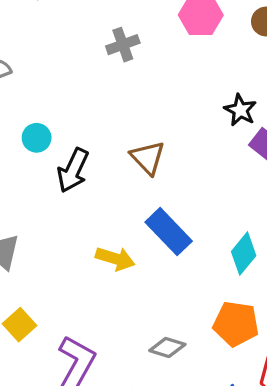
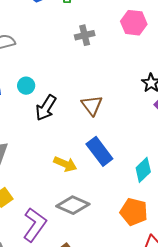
gray diamond: (167, 347) -> (73, 205), moved, size x1.5

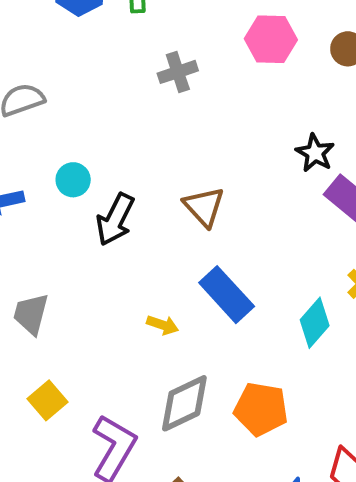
yellow arrow: (65, 164) -> (163, 325), size x0.7
gray diamond: (73, 205) -> (184, 403), turned -44
orange pentagon: (134, 212) -> (261, 409), moved

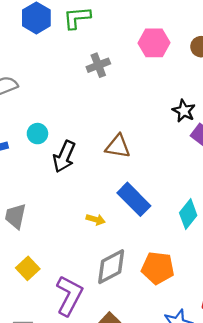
brown triangle: (204, 207) -> (118, 146), turned -36

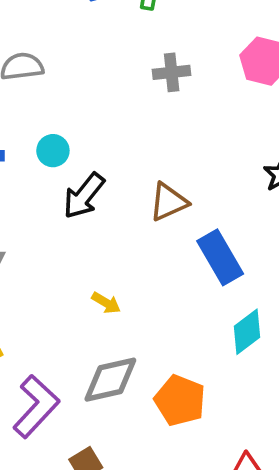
brown triangle: (118, 146) -> (168, 202), turned -48
blue rectangle: (134, 199) -> (220, 257), moved

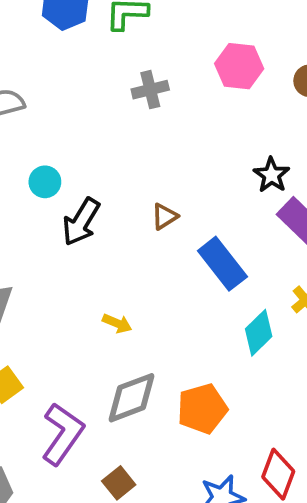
brown triangle: (168, 202) -> (164, 216), size x0.7
orange pentagon: (180, 400) -> (202, 409), turned -30

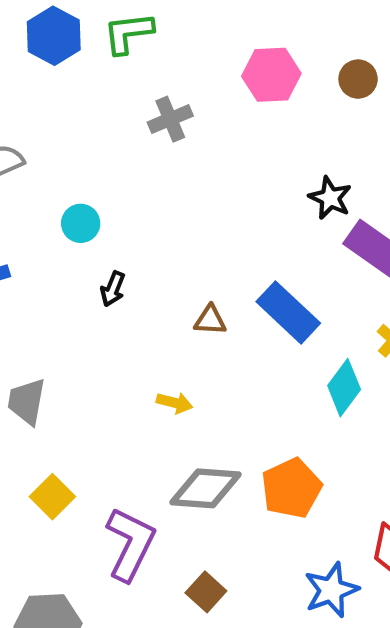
cyan circle: (45, 182) -> (81, 223), moved
brown triangle: (164, 216) -> (210, 320), moved, turned 44
black arrow: (81, 222) -> (113, 289), size x0.6
gray diamond: (132, 398) -> (205, 488), turned 34

